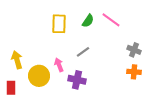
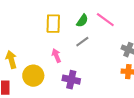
gray line: (83, 52) -> (82, 42), moved
pink arrow: (59, 65) -> (56, 56), moved

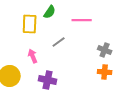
pink line: (105, 20) -> (82, 20), turned -36
green semicircle: (82, 21) -> (50, 12), moved

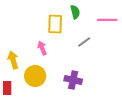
green semicircle: (50, 12) -> (75, 12), turned -48
pink arrow: (33, 56) -> (42, 48), moved

